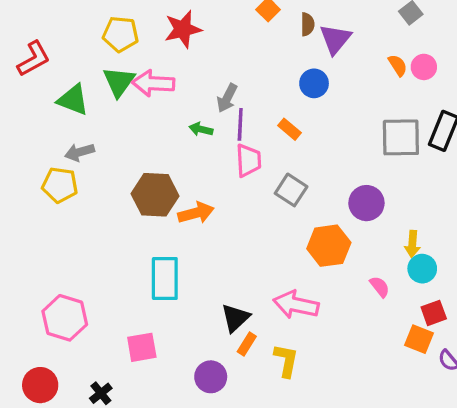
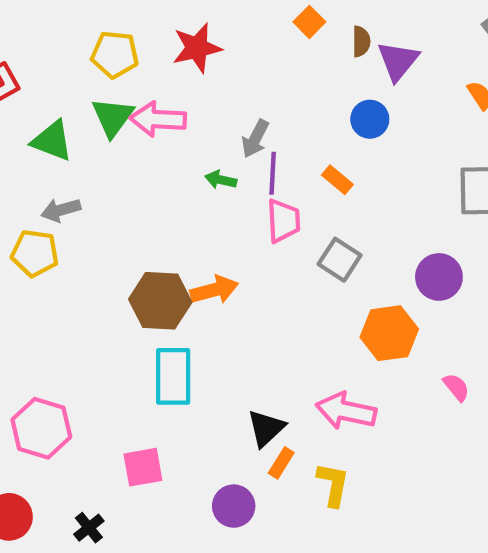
brown hexagon: (155, 195) -> (160, 301), moved

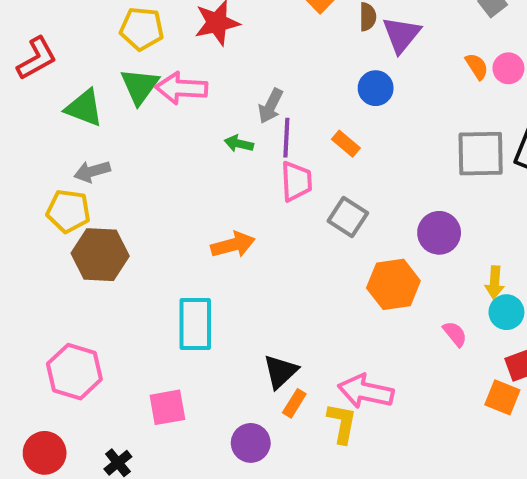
brown hexagon: (160, 301) -> (100, 255), moved
pink arrow: (346, 411) -> (366, 391), moved

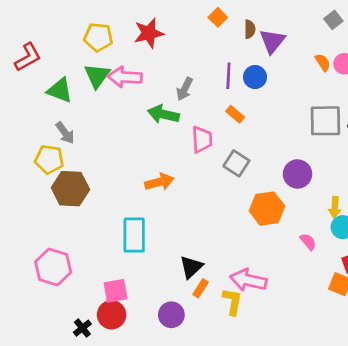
purple line: (286, 138) -> (228, 76), moved
green arrow: (239, 144) -> (163, 114), size x1.6
gray arrow: (92, 171) -> (65, 133), turned -110
red circle: (45, 453) -> (112, 315), moved

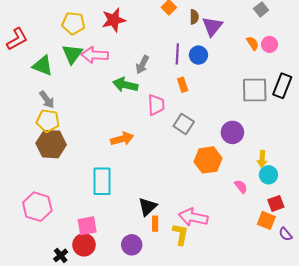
orange rectangle: (235, 114) -> (183, 85), turned 32
yellow pentagon: (49, 159) -> (48, 121), moved
orange rectangle: (201, 288) -> (155, 224), turned -32

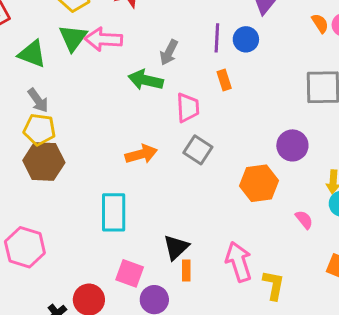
gray square: (184, 124) -> (198, 150), moved
pink arrow: (193, 217) -> (239, 262), turned 60
pink square: (87, 226) -> (130, 273), moved, turned 30
yellow L-shape: (180, 234) -> (274, 285), moved

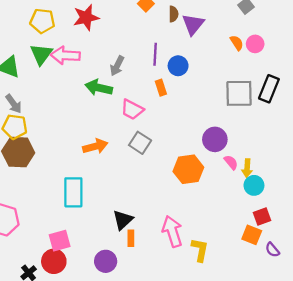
blue circle: (246, 39) -> (178, 66), moved
pink trapezoid: (188, 108) -> (132, 109), turned 120
pink semicircle: (304, 220) -> (231, 162), moved
pink square: (130, 273) -> (60, 241), moved, turned -35

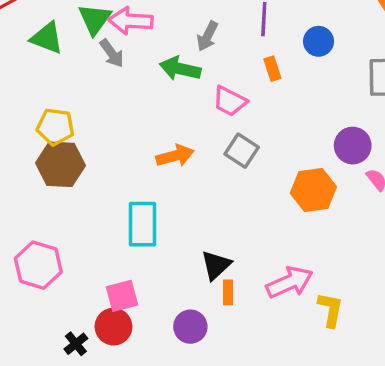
blue circle: (178, 66) -> (319, 41), moved
gray arrow: (14, 104) -> (112, 53), moved
pink arrow: (172, 231) -> (289, 282), turned 84

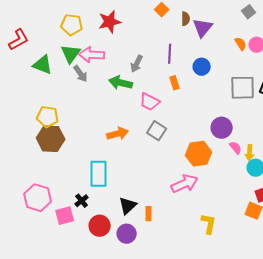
black triangle: (216, 265) -> (128, 206), moved
pink arrow: (289, 282) -> (185, 184), moved
pink square: (122, 296) -> (65, 216), moved
red circle: (113, 327) -> (100, 226), moved
black cross: (76, 344) -> (82, 201), moved

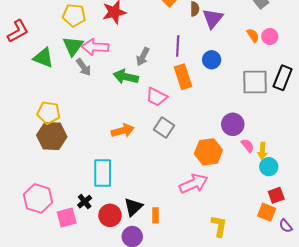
orange rectangle: (175, 83) -> (183, 77), size x1.6
red circle: (100, 226) -> (110, 215), moved

